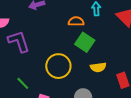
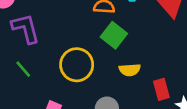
green line: (23, 83) -> (23, 69), moved

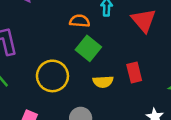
red rectangle: (161, 89) -> (134, 72), moved

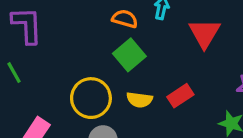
red rectangle: (134, 72) -> (180, 96), turned 60
yellow circle: (52, 76) -> (91, 98), moved

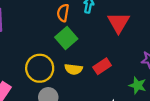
orange semicircle: (125, 19) -> (63, 13), turned -96

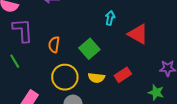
orange semicircle: (63, 13) -> (54, 45), moved
red triangle: (119, 23) -> (138, 34), turned -30

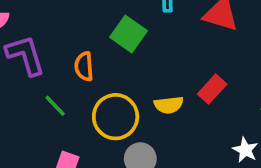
green square: (89, 49) -> (129, 34), moved
green line: (15, 61) -> (55, 106), moved

